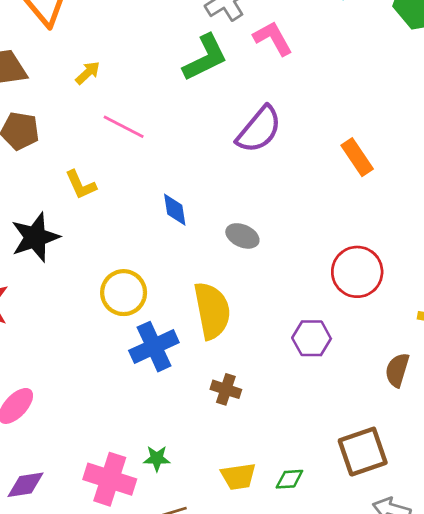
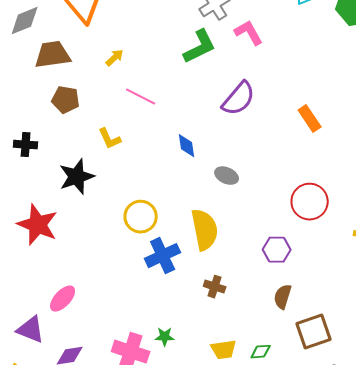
blue diamond: (175, 210) -> (187, 146), moved
brown semicircle: (397, 370) -> (283, 297), moved

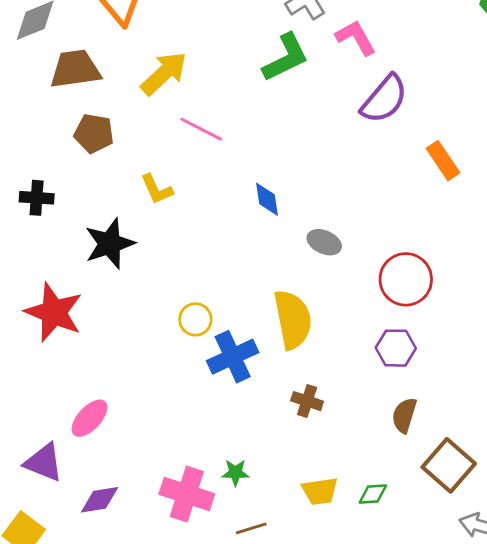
yellow arrow: (115, 58) -> (164, 73), size x1.8
purple semicircle: (239, 99) -> (384, 99), moved
red circle: (310, 202) -> (406, 279), moved
yellow circle: (141, 217) -> (195, 319), moved, size x0.7
brown square: (314, 332) -> (449, 465), turned -30

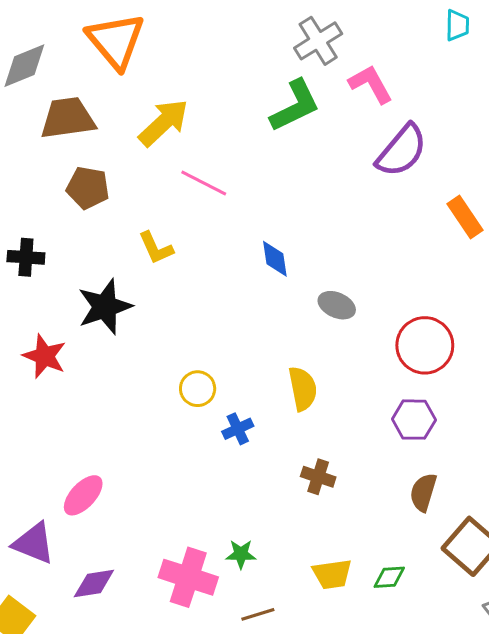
red star: (54, 312) -> (45, 356), moved, size x0.7
yellow semicircle: (293, 319) -> (303, 389), size x0.7
blue cross: (233, 357) -> (238, 429), size x0.6

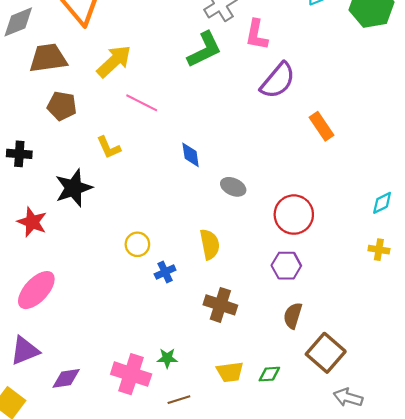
pink L-shape: (371, 84) -> (257, 35), turned -140
brown cross: (318, 477) -> (220, 305), size x1.4
pink ellipse: (83, 495) -> (36, 290), moved, size x1.4
purple triangle: (34, 543) -> (25, 351), turned -44

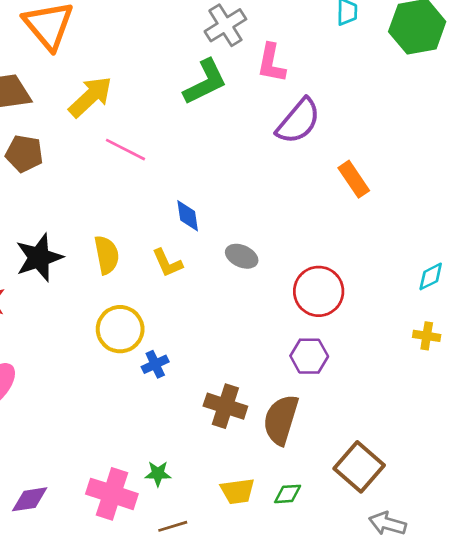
yellow L-shape: (109, 147) -> (167, 263), moved
yellow circle: (137, 244) -> (120, 329), size x1.5
yellow semicircle: (210, 244) -> (107, 255), moved
brown semicircle: (293, 316) -> (281, 420), moved, size x1.5

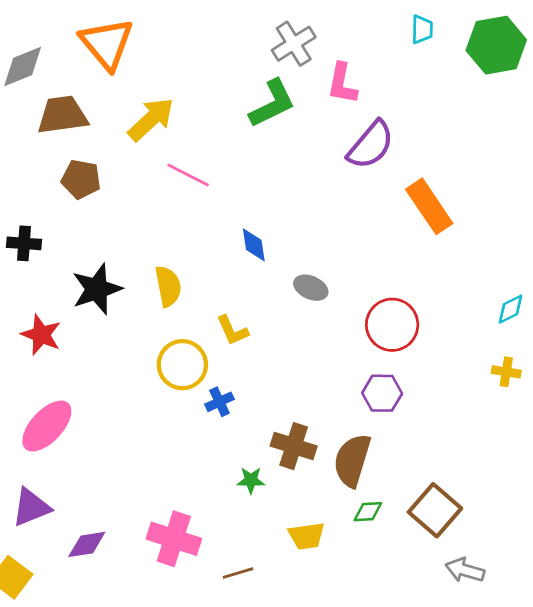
orange rectangle: (354, 179) -> (429, 206), size x1.4
yellow L-shape: (167, 263) -> (232, 330), moved
green star: (158, 474) -> (251, 480), moved
green diamond: (288, 494) -> (368, 512), moved

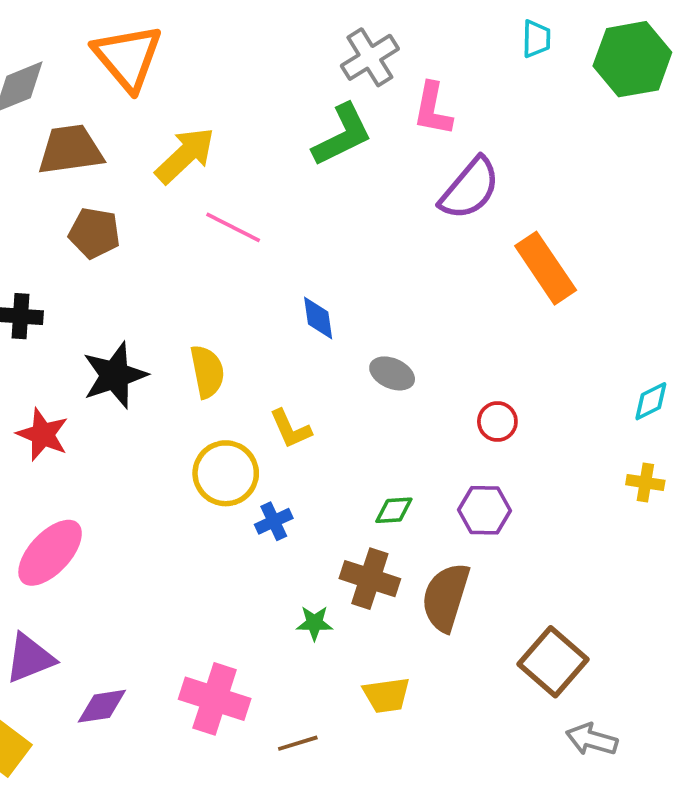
red circle: (392, 325) -> (497, 422), size x0.6
green diamond: (368, 512) -> (394, 510), moved

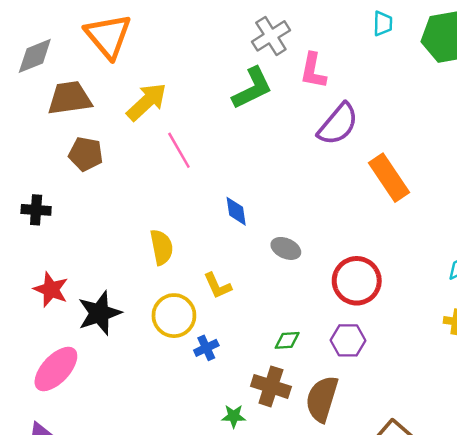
pink line: (233, 227) -> (179, 150), turned 33
black star: (115, 375) -> (99, 313), moved
red circle: (497, 422) -> (357, 281), size x1.8

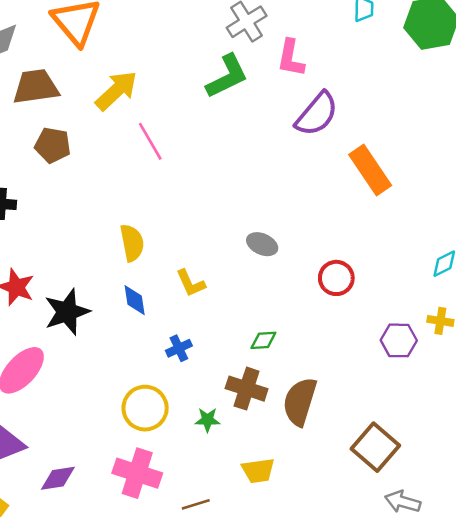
blue diamond: (236, 211) -> (135, 300), moved
red circle: (357, 281) -> (336, 278), size x0.7
yellow circle: (174, 316) -> (145, 408), moved
purple hexagon: (348, 340) -> (399, 340), moved

